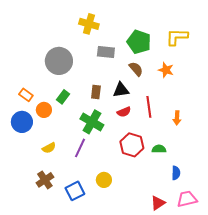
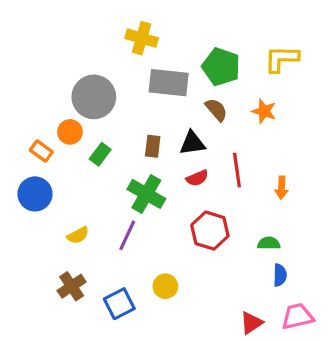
gray rectangle: (106, 52) -> (169, 83), size x1.4
orange circle: (44, 110) -> (70, 132), moved
green semicircle: (159, 149) -> (269, 243), moved

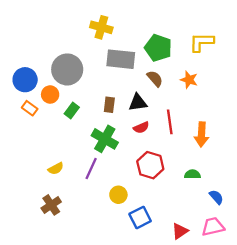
orange arrow: (282, 188) -> (202, 134), size x1.5
blue circle: (35, 194) -> (25, 80), moved
blue semicircle: (280, 275) -> (216, 197), moved, turned -42
yellow circle: (165, 286) -> (118, 195), moved
blue square: (119, 304) -> (140, 218), moved

